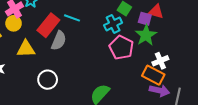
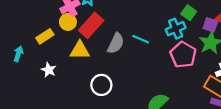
cyan line: (72, 18) -> (141, 39), moved
red rectangle: (48, 25) -> (91, 25), moved

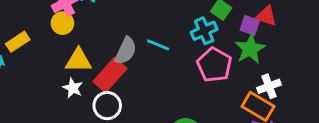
red rectangle: (91, 25) -> (110, 75), moved
yellow rectangle: (45, 36) -> (18, 42), moved
white star: (49, 70) -> (73, 88), moved

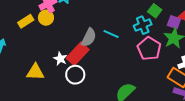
yellow rectangle: (18, 42) -> (26, 21), moved
yellow triangle: (78, 60) -> (35, 72), moved
white star: (73, 88) -> (60, 59), moved

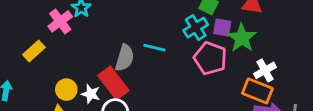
yellow circle: (46, 18) -> (66, 90), moved
purple square: (174, 22) -> (222, 27), moved
red rectangle: (78, 54) -> (113, 83), turned -70

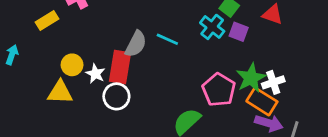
cyan cross: (196, 28) -> (212, 27), turned -30
green star: (242, 38) -> (251, 78), moved
pink pentagon: (210, 58) -> (219, 90), moved
red rectangle: (113, 83) -> (120, 67), turned 36

